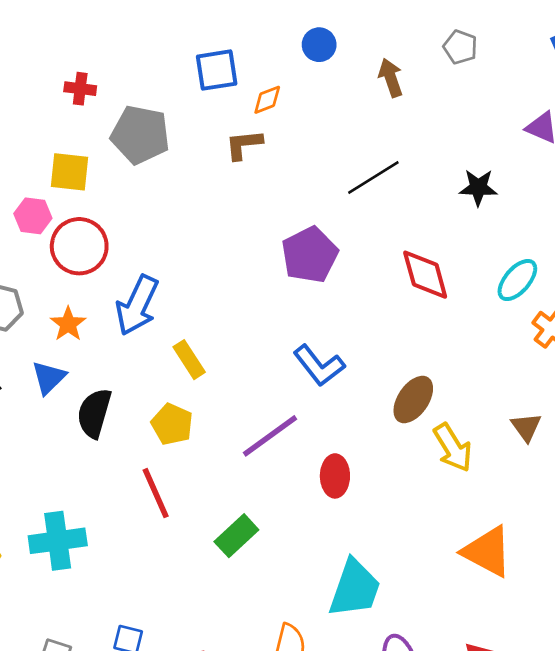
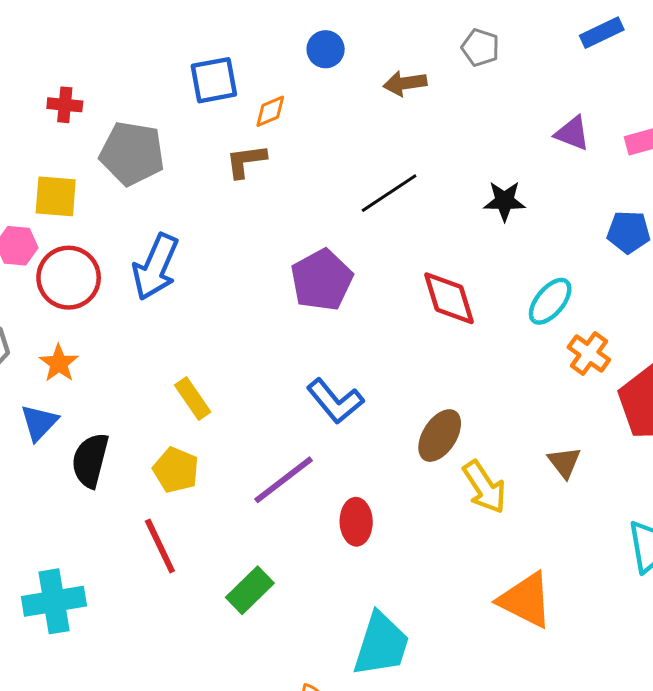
brown arrow: (391, 78) -> (405, 83), turned -78
blue arrow: (137, 305) -> (155, 267), moved

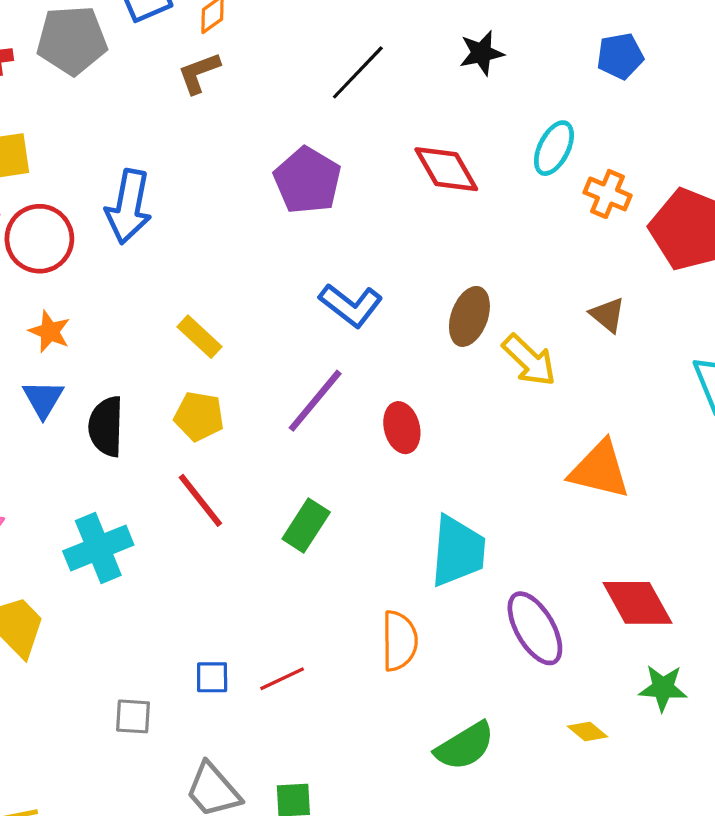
gray pentagon: (132, 153) -> (72, 40), moved
cyan cross: (54, 601) -> (98, 548), moved

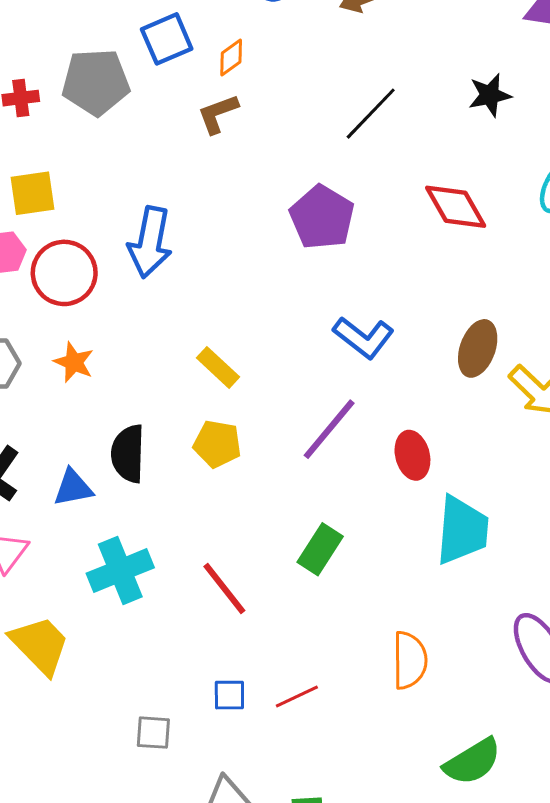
blue triangle: (43, 399) -> (73, 488), moved, turned 48
red line: (200, 500) -> (224, 589), moved
cyan trapezoid: (458, 551) -> (462, 530), moved

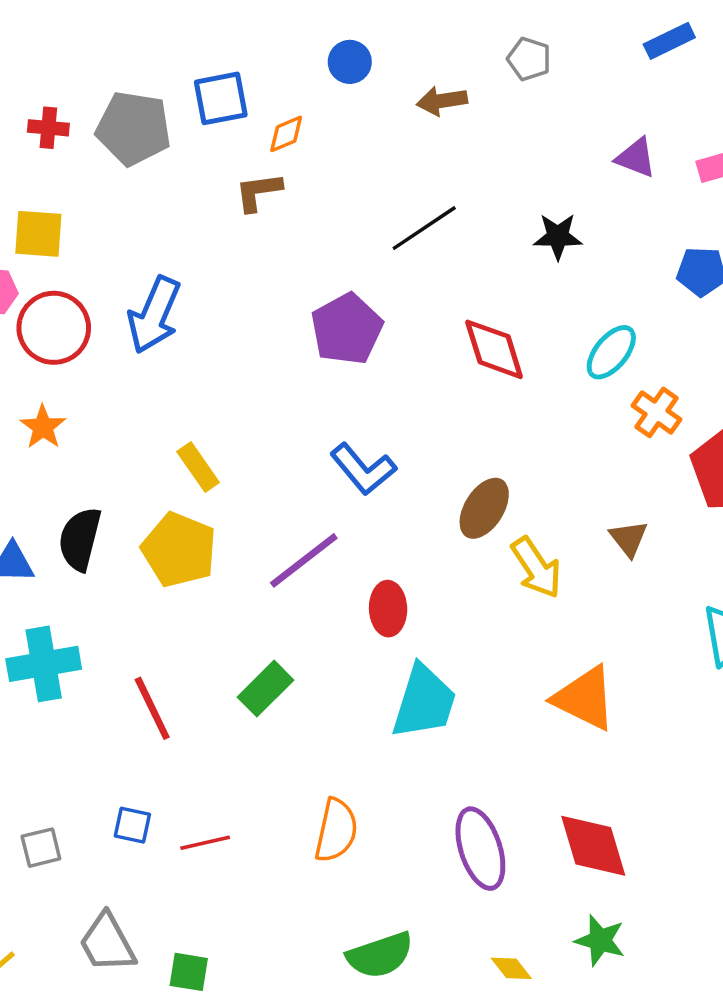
yellow pentagon: (217, 444) -> (179, 550), size x1.4
gray square: (153, 733) -> (41, 848), turned -30

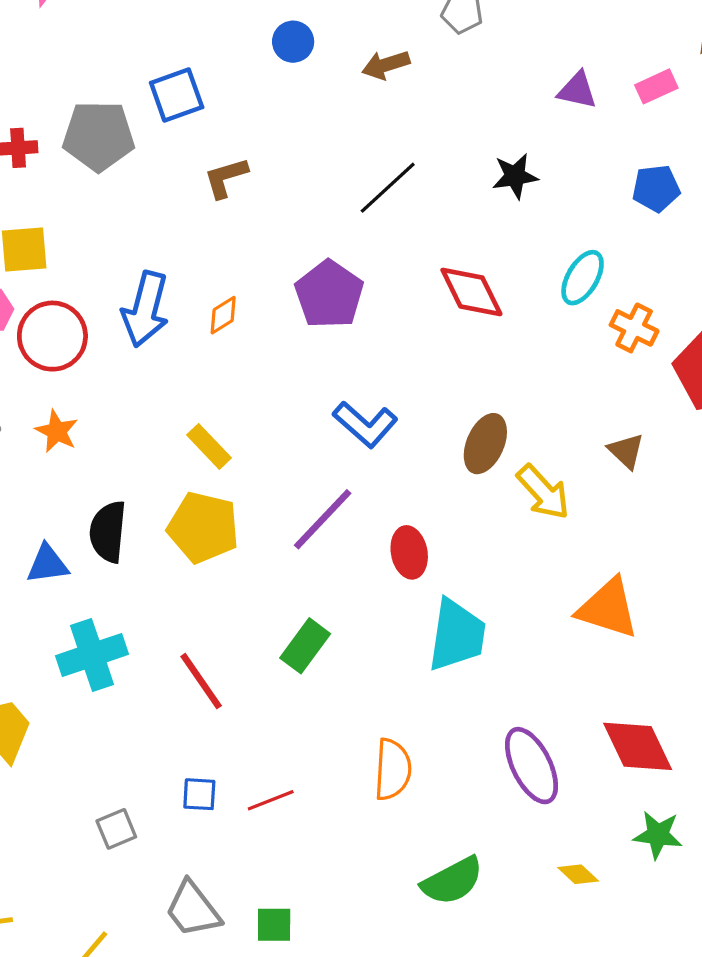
orange diamond: (286, 134) -> (223, 315), moved

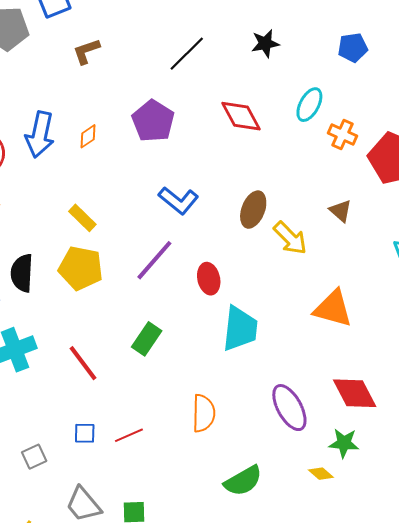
green star: (658, 835) -> (344, 443), moved

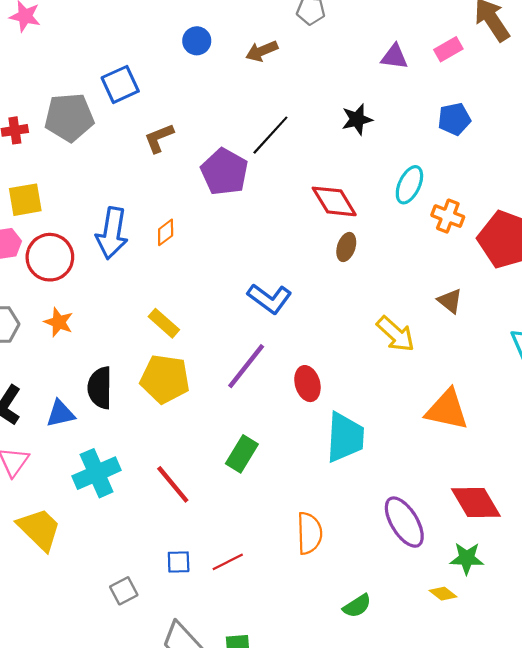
purple pentagon: (153, 121) -> (224, 172), moved
brown ellipse: (253, 210) -> (346, 247), moved, size x0.7
green semicircle: (243, 481) -> (357, 606), size x0.7

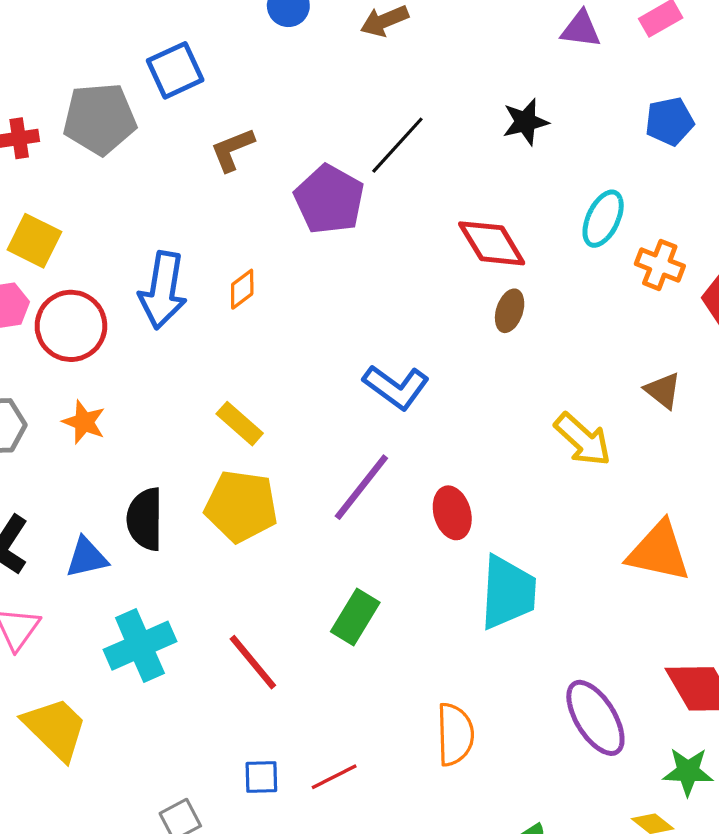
yellow square: (25, 200) -> (34, 241), turned 36

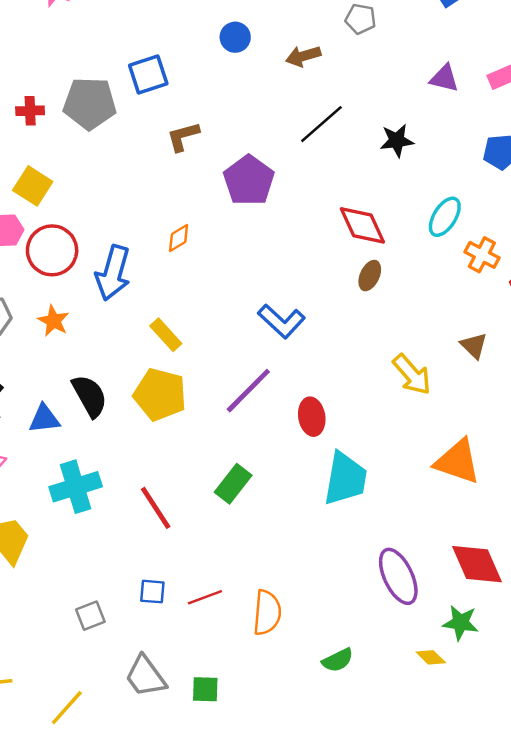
black line: (397, 145) -> (321, 124), moved
blue arrow: (163, 290) -> (113, 273), moved
black semicircle: (145, 519) -> (90, 396), turned 144
orange semicircle: (455, 734) -> (267, 613), moved

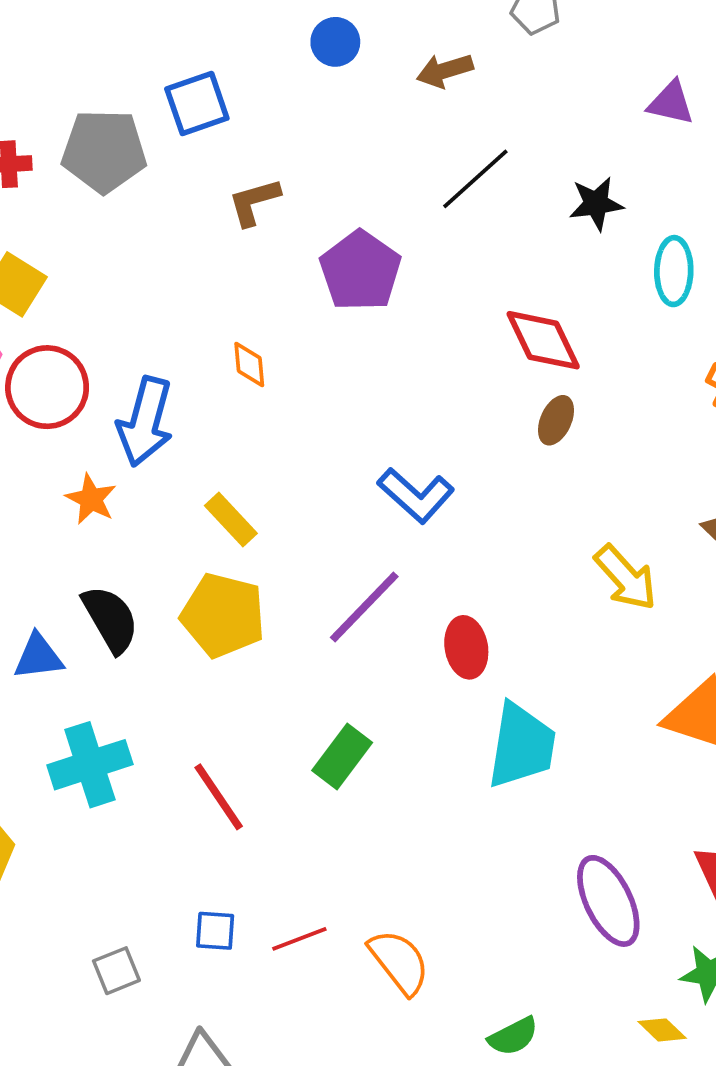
cyan ellipse: (445, 217) -> (674, 271), moved, turned -30
orange diamond: (179, 238) -> (249, 364), turned -64
orange star: (53, 321) -> (91, 499), moved
orange semicircle: (267, 613) -> (399, 962), turned -42

